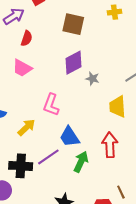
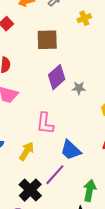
green arrow: (81, 162) -> (90, 190), moved
black cross: (21, 166) -> (30, 190), turned -35

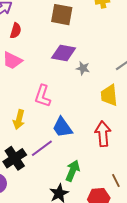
purple diamond: (57, 77) -> (64, 53), turned 40
yellow arrow: (27, 151) -> (19, 120), turned 150

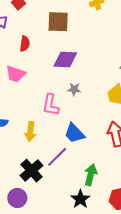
red semicircle: (16, 31) -> (25, 44), moved
gray star: (83, 68) -> (74, 89), moved

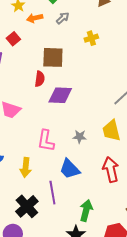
red semicircle: (25, 44) -> (40, 79), moved
gray star: (74, 89) -> (80, 137), moved
purple line: (57, 157) -> (52, 193), turned -55

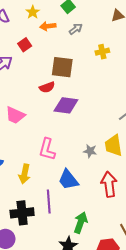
red semicircle: (40, 79) -> (47, 87), turned 56
gray star: (80, 137) -> (90, 151), moved
black cross: (27, 206) -> (22, 213), turned 30

